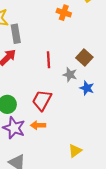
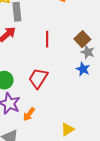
gray star: (70, 75) -> (88, 52), moved
orange arrow: (38, 125) -> (29, 114), moved, turned -56

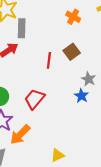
brown square: (82, 39) -> (72, 52), moved
orange arrow: (29, 114) -> (20, 135), size x1.5

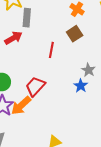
brown square: (72, 52) -> (75, 34), moved
orange arrow: (20, 135) -> (21, 106), moved

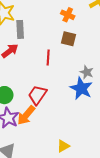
brown square: (75, 34) -> (68, 39), turned -35
blue star: (81, 86) -> (81, 88), size x1.6

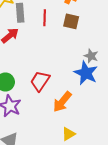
red line: (48, 58) -> (45, 18), moved
orange arrow: (26, 115) -> (62, 102), moved

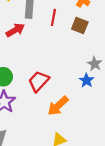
blue star: (86, 73) -> (87, 80), size x0.6

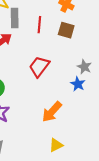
red trapezoid: (39, 81) -> (39, 67), moved

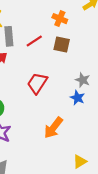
red line: (39, 25) -> (34, 41), turned 56
yellow triangle: (56, 145) -> (80, 162), moved

